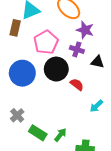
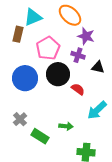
cyan arrow: (96, 106) -> (97, 110), size x1.5
green arrow: (60, 135) -> (66, 126), moved, turned 56

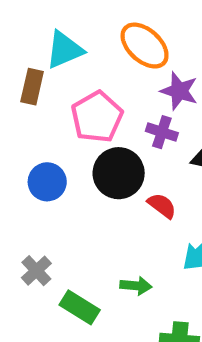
blue circle: (25, 78) -> (47, 182), size x0.7

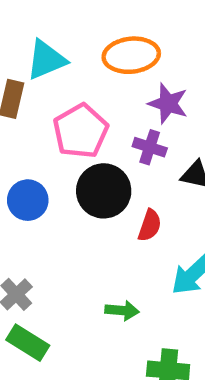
orange ellipse: (145, 46) -> (131, 55), turned -48
red semicircle: (162, 206) -> (150, 225), turned 72
green rectangle: (80, 307) -> (28, 343), moved

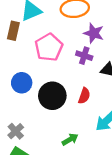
black circle: (104, 191) -> (52, 96), moved
green arrow: (122, 311) -> (70, 139), turned -35

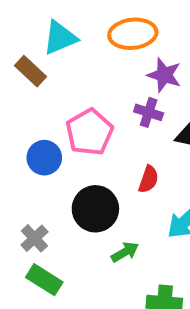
brown rectangle: (13, 31) -> (30, 71), turned -60
pink pentagon: (49, 47) -> (90, 132), moved
black circle: (52, 96) -> (95, 209), moved

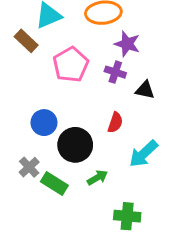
pink pentagon: (90, 132) -> (71, 65), moved
blue circle: (44, 158) -> (44, 123), moved
green rectangle: (44, 280) -> (54, 183), moved

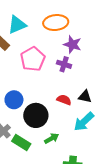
black triangle: (145, 90) -> (85, 97), moved
red semicircle: (115, 123) -> (64, 100), turned -88

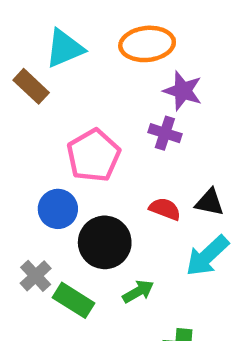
pink pentagon: (33, 59) -> (94, 155), moved

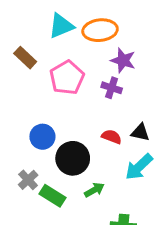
cyan triangle: (65, 48) -> (61, 26), moved
pink pentagon: (94, 155) -> (67, 78), moved

